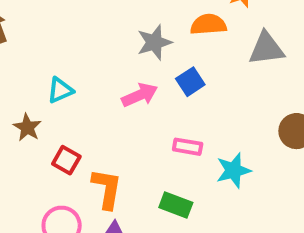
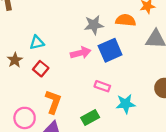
blue square: (190, 82) -> (110, 50), size x1.5
red square: (66, 160) -> (41, 69), moved
green rectangle: (176, 205) -> (90, 118), turned -60

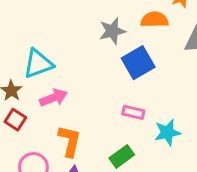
cyan triangle: (37, 43) -> (38, 64), size x1.5
pink arrow: (81, 53) -> (54, 98), moved
red square: (41, 69) -> (15, 120), moved

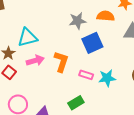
cyan star: (167, 132) -> (107, 78), moved
orange L-shape: (70, 141) -> (61, 62), moved

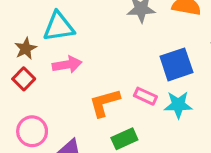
blue square: (92, 43) -> (176, 64), moved
orange L-shape: (61, 62) -> (104, 103), moved, turned -130

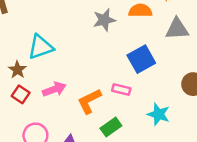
pink arrow: (67, 65) -> (54, 89), moved
cyan star: (178, 105) -> (159, 114), moved, turned 30

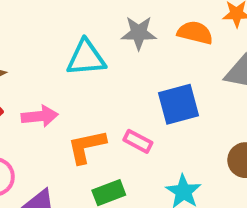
cyan triangle: (41, 47) -> (86, 58), moved

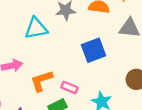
pink rectangle: (138, 141) -> (70, 87), moved

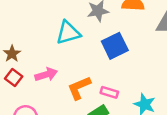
blue square: (94, 50) -> (115, 46), moved

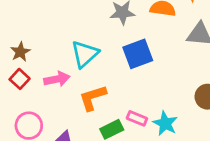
cyan triangle: (68, 33) -> (85, 54), moved, turned -32
pink rectangle: (109, 92) -> (137, 118), moved

